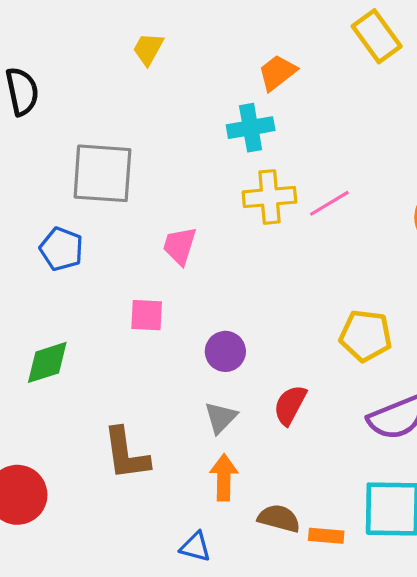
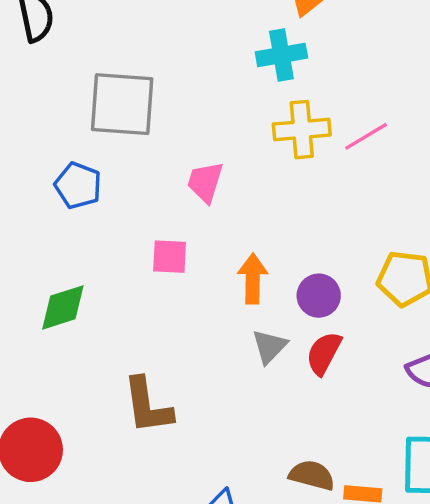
purple circle: (225, 351) -> (319, 296), moved
gray triangle: (221, 418) -> (270, 346), moved
orange arrow: (224, 477) -> (253, 279), moved

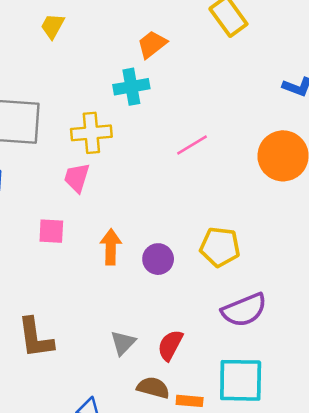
yellow cross: (302, 130) -> (91, 133), moved
gray triangle: (270, 346) -> (123, 343), moved
red semicircle: (324, 353) -> (170, 345), moved

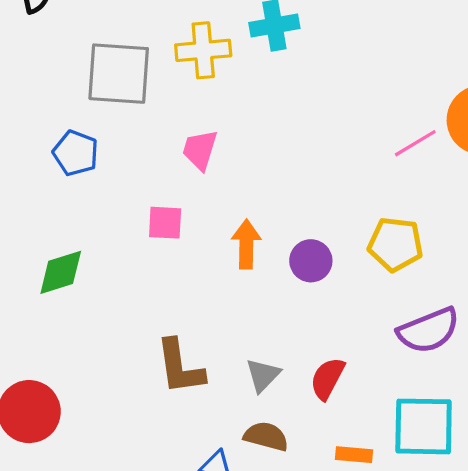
yellow cross: (91, 133) -> (203, 50), moved
pink line: (192, 145) -> (415, 143), moved
brown L-shape: (36, 338) -> (180, 367), moved
brown semicircle: (153, 388) -> (266, 436), moved

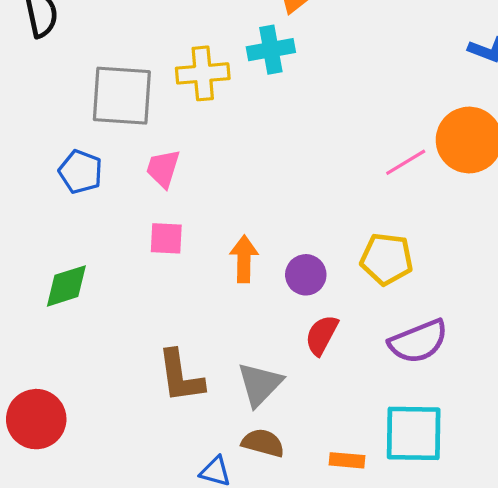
pink trapezoid: (200, 150) -> (163, 169), moved
gray triangle: (263, 375) -> (260, 384), size x1.4
red semicircle: (327, 378) -> (322, 335), moved

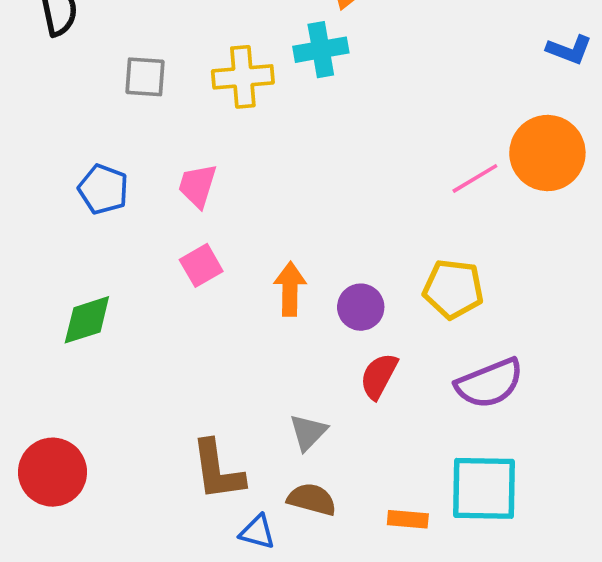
gray square: (122, 96) -> (145, 77), moved, size x0.6
pink square: (166, 238) -> (201, 265), turned -33
brown L-shape: (181, 376) -> (217, 470), moved
gray triangle: (260, 384) -> (308, 432), size x0.7

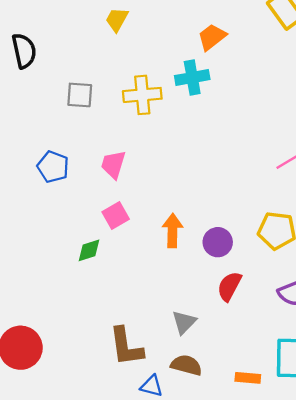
green diamond: (87, 320) -> (89, 250), moved, size x0.7

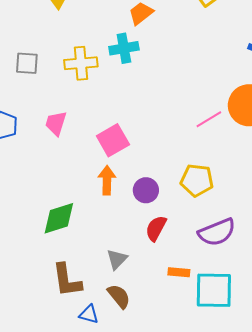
pink square: (116, 216) -> (113, 140), moved, size x1.4
green diamond: (89, 250) -> (59, 218), moved, size x1.6
brown semicircle: (186, 365) -> (119, 296), turned 36
orange rectangle: (248, 378) -> (179, 272), moved

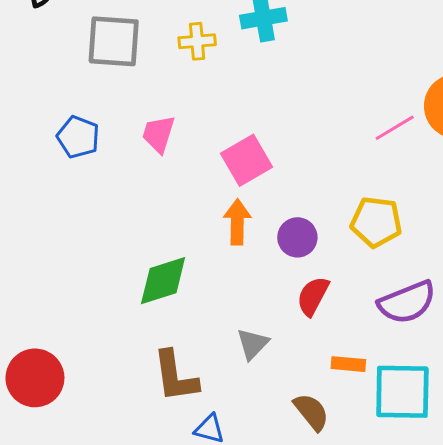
gray square: (27, 63) -> (114, 41), size x1.5
yellow cross: (81, 63) -> (197, 41), size x0.7
brown semicircle: (119, 296) -> (311, 412), moved

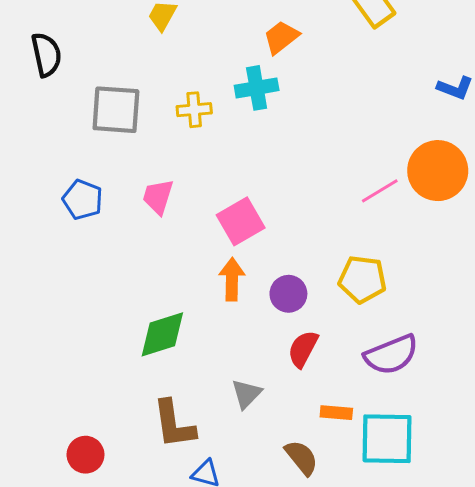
red circle: (35, 378) -> (86, 455), moved, size x0.7

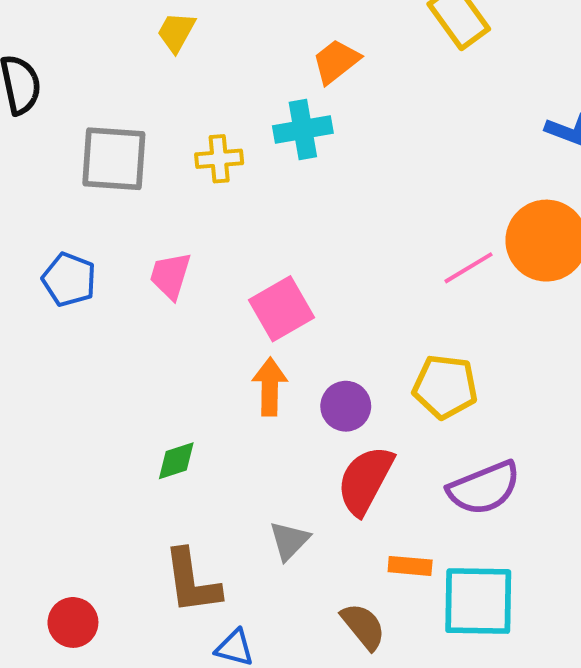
green diamond: (162, 334) -> (176, 461), size x0.6
red semicircle: (303, 349) -> (365, 480), size x1.4

